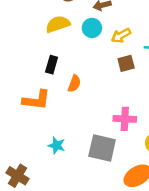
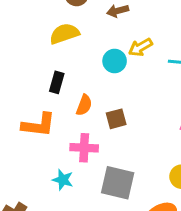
cyan circle: (92, 28) -> (115, 61), moved
brown square: (126, 63) -> (116, 119), moved
pink cross: (125, 119) -> (84, 148), moved

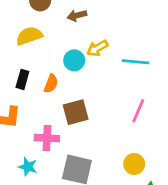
orange semicircle: (84, 105) -> (51, 84), moved
brown square: (116, 119) -> (76, 112), size x1.4

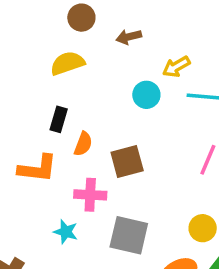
yellow arrow: (97, 48) -> (176, 67), moved
cyan circle: (74, 60) -> (146, 95), moved
orange semicircle: (51, 84) -> (83, 144), moved

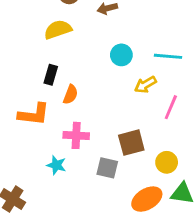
yellow arrow: (176, 67) -> (145, 85), moved
brown square: (127, 161) -> (131, 143), moved
gray square: (129, 235) -> (107, 168), size x0.7

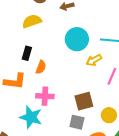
cyan circle: (121, 55) -> (77, 39), size x1.5
cyan star: (56, 165) -> (31, 117), size x1.6
gray square: (107, 168) -> (77, 122), moved

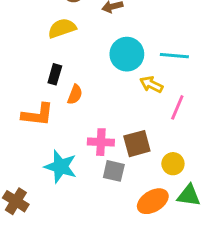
yellow arrow: (94, 60) -> (151, 84), turned 56
pink cross: (45, 96) -> (101, 142), moved
gray square: (77, 122) -> (114, 171), moved

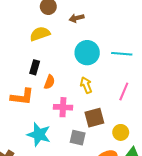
yellow arrow: (151, 84) -> (86, 85), moved, turned 42
pink cross: (101, 142) -> (63, 107), moved

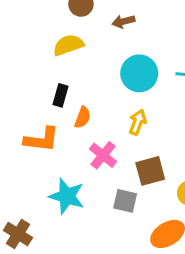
yellow arrow: (86, 85) -> (138, 122), turned 42
pink cross: (63, 107) -> (103, 155), turned 36

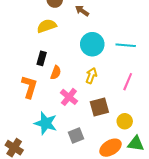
brown arrow: (123, 21) -> (82, 11), turned 48
orange L-shape: (42, 140) -> (29, 87), turned -80
gray square: (125, 201) -> (76, 135), moved, turned -35

